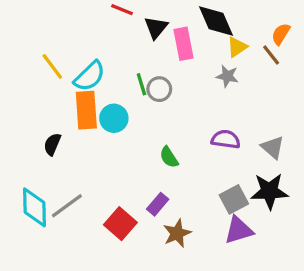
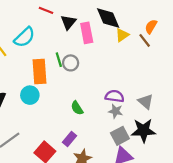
cyan semicircle: (90, 76) -> (25, 37), moved
gray star: (227, 76) -> (116, 111), moved
orange rectangle: (86, 110) -> (40, 72), moved
cyan circle: (114, 118) -> (30, 95), moved

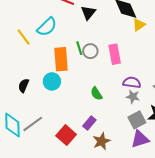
pink rectangle: (87, 33) -> (115, 54), moved

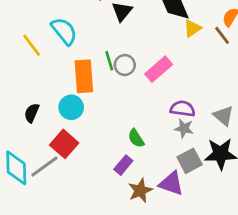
cyan semicircle: (47, 27) -> (64, 31), turned -85
pink rectangle: (115, 54) -> (159, 69), turned 60
green semicircle: (96, 94) -> (136, 138), moved
red square: (66, 135) -> (64, 144), moved
purple triangle: (140, 139) -> (171, 183), moved, turned 36

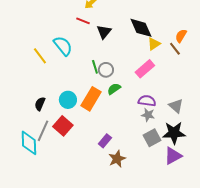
pink rectangle: (159, 69) -> (145, 69), moved
orange rectangle: (84, 76) -> (91, 99), moved, turned 35
green semicircle: (136, 138) -> (114, 89), moved, turned 88
gray line: (44, 167) -> (43, 131), moved, turned -30
purple triangle: (171, 183) -> (173, 156), moved, turned -48

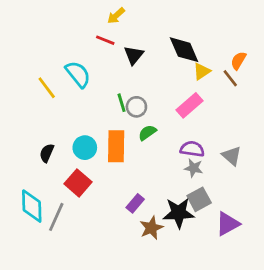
orange rectangle: (91, 99) -> (116, 146), turned -30
gray line: (43, 131) -> (56, 217), moved
black star: (174, 133) -> (179, 213), moved

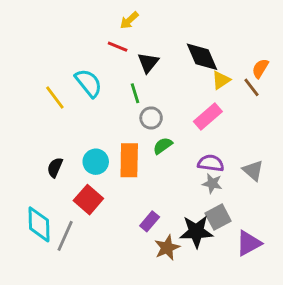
green line: (122, 103) -> (135, 93), moved

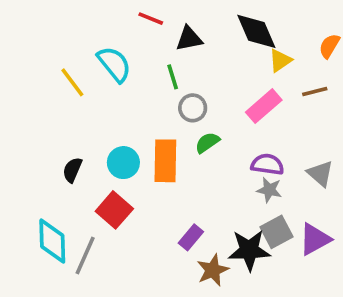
black triangle: (148, 63) -> (189, 39), turned 40
brown line: (252, 87) -> (315, 91), moved, turned -66
purple triangle: (249, 243) -> (315, 239), moved

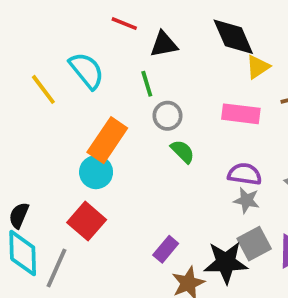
pink rectangle: (264, 106) -> (241, 114), turned 48
green semicircle: (207, 143) -> (183, 151), turned 80
orange rectangle: (165, 161) -> (107, 140), moved, turned 33
black semicircle: (72, 170) -> (19, 215), moved

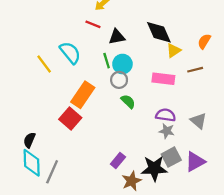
cyan circle: (96, 172) -> (122, 64), moved
red square: (87, 221) -> (70, 118), moved

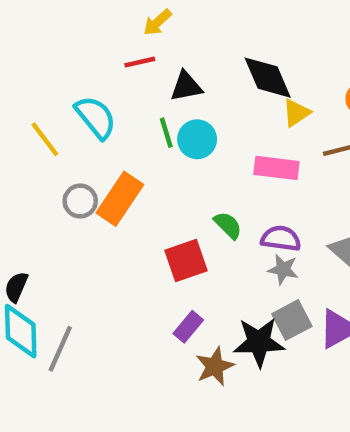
red line: (93, 24) -> (140, 62), turned -35
gray circle: (119, 80) -> (80, 201), moved
green semicircle: (128, 101) -> (228, 225), moved
red square: (70, 118) -> (186, 261), moved, turned 30

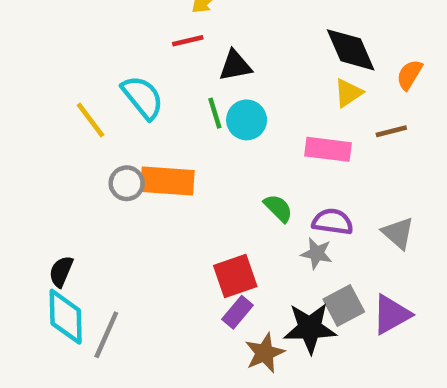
black diamond: (268, 78) -> (351, 50), moved
orange rectangle: (120, 199) -> (167, 181), turned 60
red square: (186, 261) -> (235, 276), moved
gray star: (283, 269) -> (317, 253), moved

